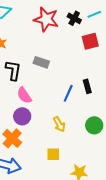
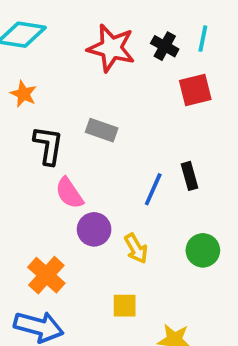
cyan line: (94, 14) -> (203, 39), turned -56
purple circle: (22, 116) -> (94, 229), moved

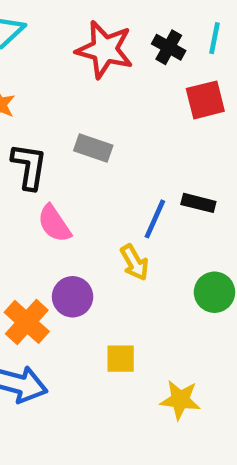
black rectangle: (189, 176) -> (198, 203), turned -60
purple circle: (94, 229) -> (73, 297), moved
yellow arrow: (136, 248) -> (134, 262), moved

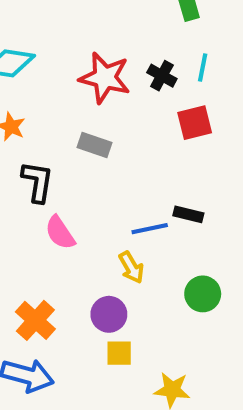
gray rectangle: (93, 148) -> (95, 145), moved
blue line: (155, 219) -> (150, 229), turned 54
purple circle: (73, 297) -> (109, 314), moved

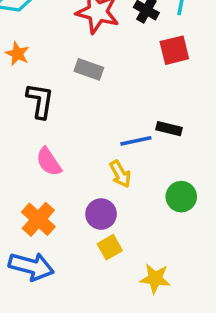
pink semicircle: (60, 233) -> (49, 162), moved
yellow square: (119, 353) -> (110, 247), turned -30

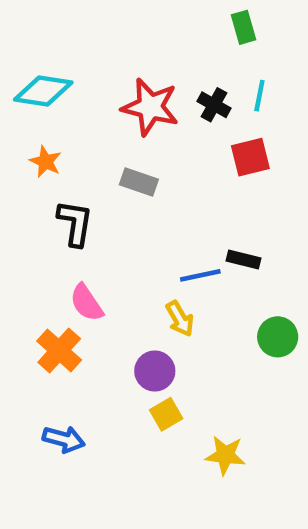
green circle: (181, 197) -> (278, 337), moved
orange cross: (38, 219) -> (59, 351), moved
blue arrow: (31, 266) -> (64, 439), size x0.7

